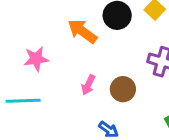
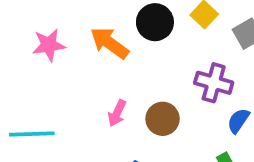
pink star: (36, 59) -> (49, 45), moved

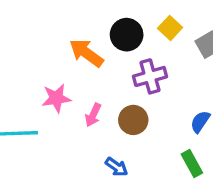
pink star: (49, 45) -> (56, 98), moved
purple cross: (214, 83) -> (150, 76), moved, turned -32

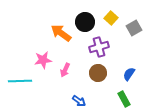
brown circle: (133, 120) -> (98, 73), moved

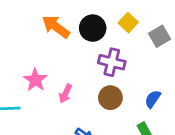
orange arrow: (61, 33) -> (56, 27), moved
purple cross: (99, 47) -> (112, 62), turned 30
pink star: (43, 60) -> (35, 80), turned -30

